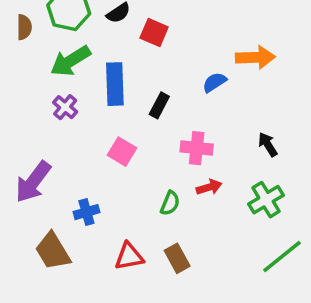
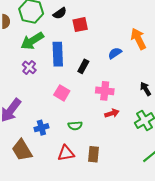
red square: (154, 32) -> (80, 25), turned -35
orange arrow: (255, 57) -> (138, 39), turned -115
green semicircle: (170, 203) -> (75, 126), moved, turned 64
brown rectangle: (177, 258) -> (93, 154), turned 35

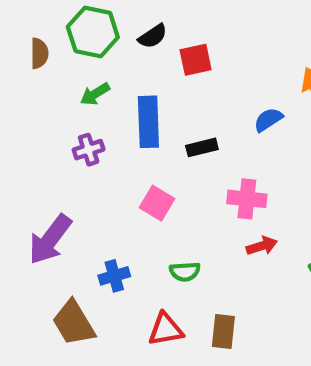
green arrow: (32, 41) -> (95, 94), size x0.6
black rectangle: (83, 66) -> (202, 147), turned 48
purple cross: (29, 67) -> (89, 150), turned 32

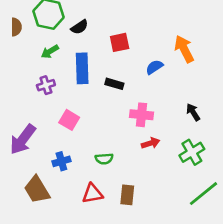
black semicircle: (153, 36) -> (80, 27), moved
red square: (196, 60) -> (120, 42), moved
black rectangle: (202, 147) -> (114, 84), turned 30
pink square: (157, 203) -> (69, 120), moved

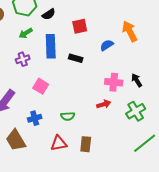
pink cross: (142, 115) -> (114, 82), moved

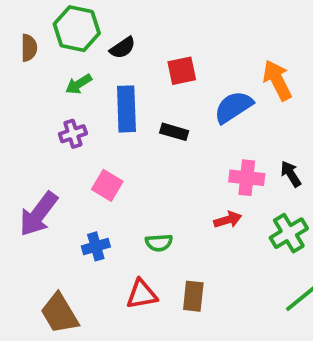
blue semicircle: (107, 45) -> (233, 107), size x1.5
brown trapezoid: (16, 140) -> (60, 313), moved

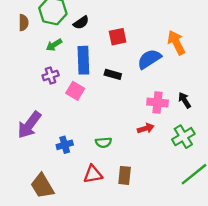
pink square: (107, 185) -> (75, 91), moved

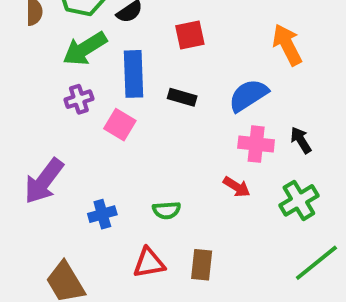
green arrow: (54, 45) -> (85, 49), size x1.6
blue semicircle: (149, 59) -> (248, 95), moved
red arrow: (146, 128) -> (237, 187), turned 49

